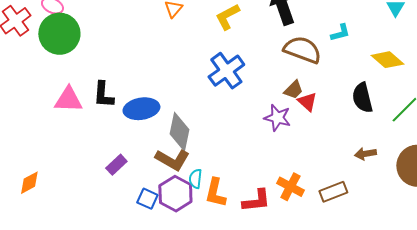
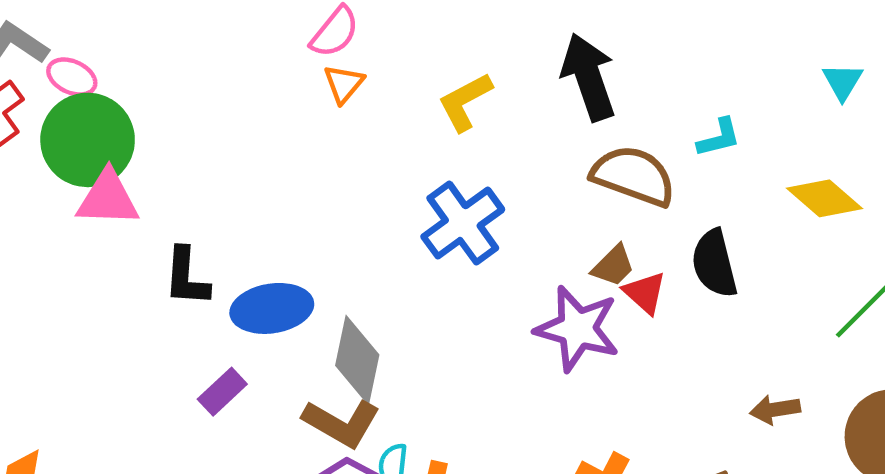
black semicircle: (362, 98) -> (714, 263), moved
pink triangle: (68, 100) -> (108, 198), moved
purple star: (277, 118) -> (577, 329), size x1.4
purple rectangle: (116, 165) -> (222, 392), moved

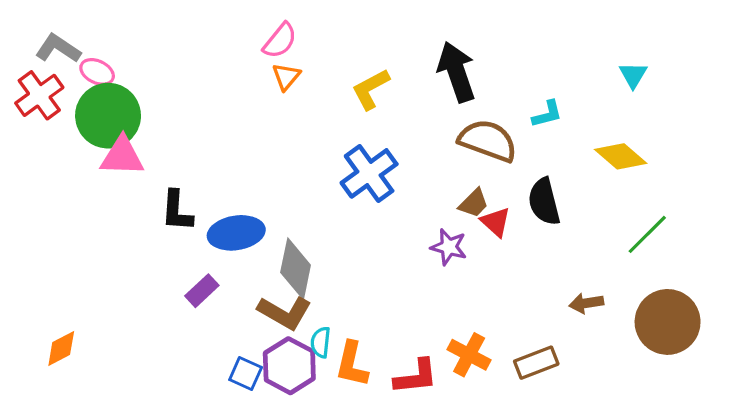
purple star: (577, 329) -> (449, 247), size x0.6

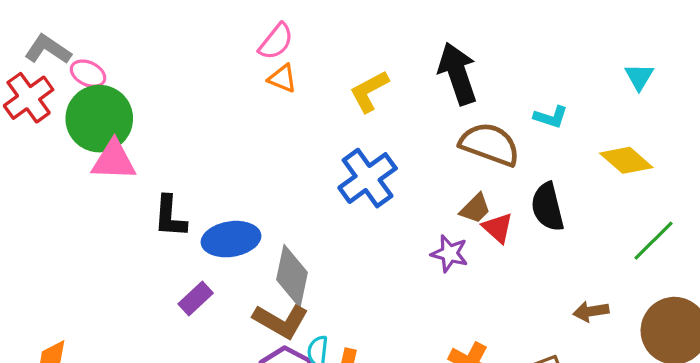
orange triangle: (286, 77) -> (282, 78), turned -48
cyan L-shape: (547, 114) -> (551, 117), turned 32

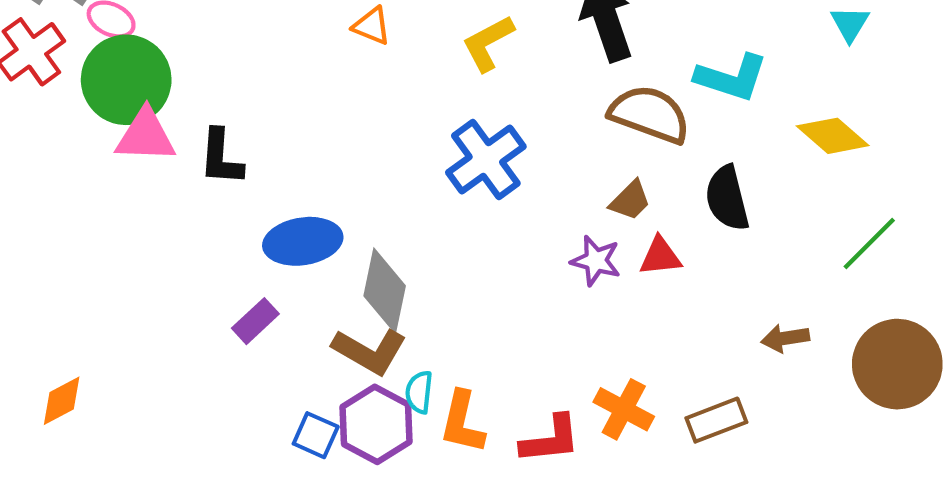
cyan L-shape: (551, 117) -> (731, 78), size x1.6
black L-shape: (170, 217) -> (221, 157), moved
red triangle: (498, 228) -> (660, 256), moved, turned -48

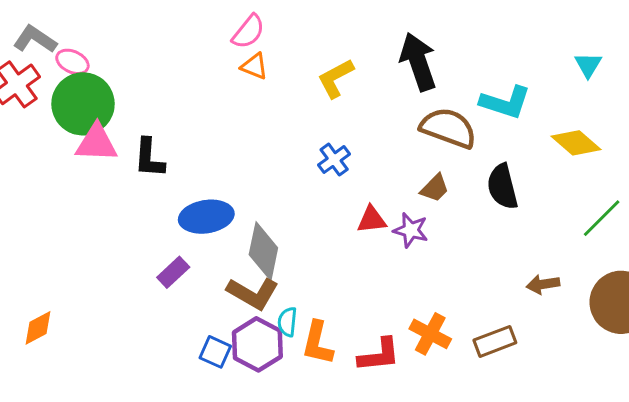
blue cross: (486, 159) -> (334, 160), size x0.6
red triangle: (660, 256) -> (372, 220), moved

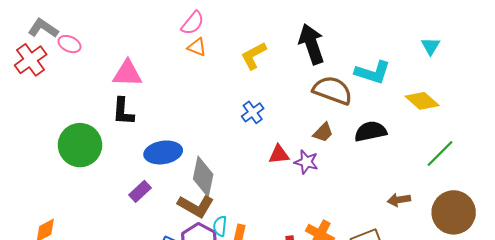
green circle: (83, 104) -> (80, 145), moved
pink triangle: (97, 143) -> (127, 74), moved
black semicircle: (502, 187) -> (370, 131), turned 92

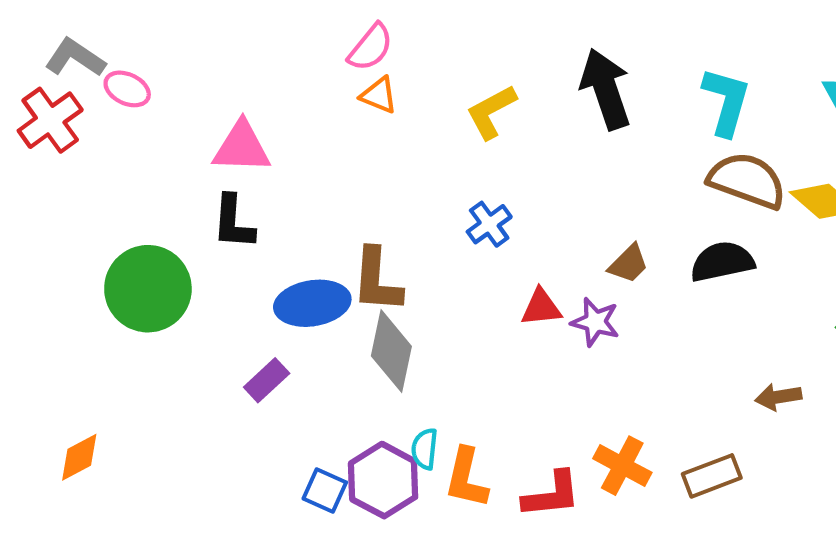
cyan L-shape: (373, 72) -> (726, 101), moved, turned -92
brown semicircle: (333, 90) -> (747, 181), moved
brown L-shape: (196, 206) -> (377, 280), moved, turned 64

